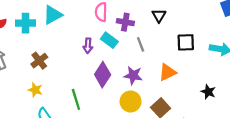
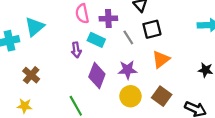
black square: (186, 42) -> (152, 29), moved
yellow star: (35, 90) -> (25, 106), moved

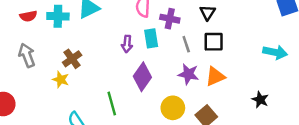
cyan rectangle: (96, 40) -> (151, 38), turned 42
purple star: (128, 70) -> (188, 74), moved
yellow star: (25, 106) -> (61, 80), moved

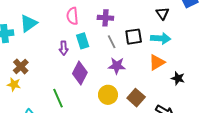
black triangle: (208, 13) -> (162, 13), moved
purple cross: (170, 19) -> (105, 18), moved
cyan arrow: (275, 52) -> (161, 38), moved
orange triangle: (215, 76) -> (157, 62), moved

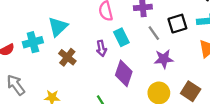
brown cross: (21, 66) -> (67, 57), moved

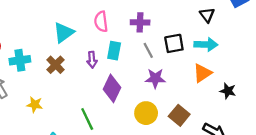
cyan triangle: (58, 27) -> (64, 33), moved
cyan rectangle: (121, 37) -> (114, 51), turned 30
cyan cross: (33, 42) -> (20, 60), moved

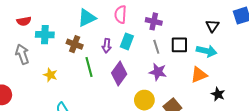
brown cross: (56, 65) -> (75, 44), turned -35
green line: (87, 119) -> (89, 67), moved

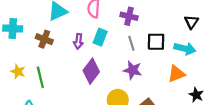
green line: (89, 67) -> (40, 77), moved

